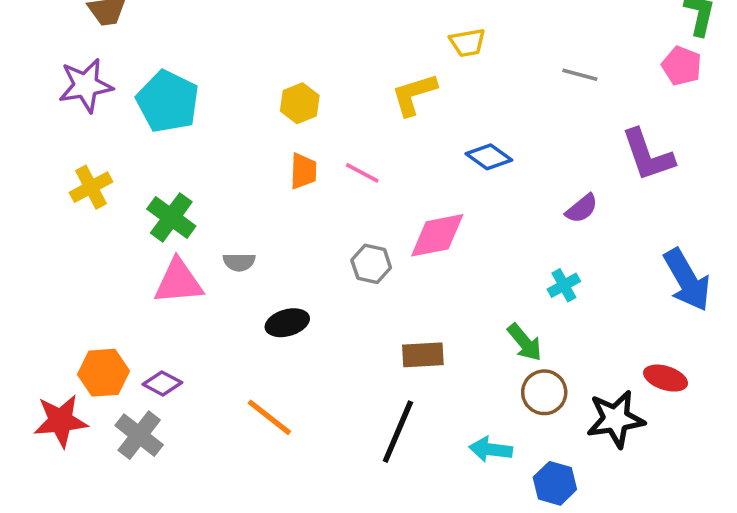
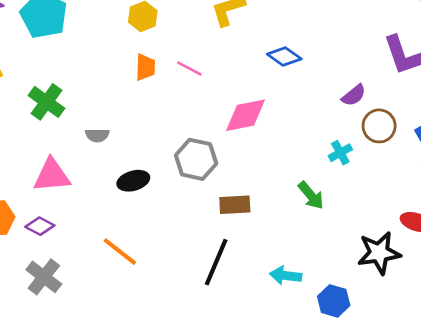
gray hexagon: (371, 264) -> (196, 159), moved, size x1.4
pink triangle: (178, 282) -> (52, 175), moved
brown circle: (544, 392) -> (379, 126), moved
gray cross: (139, 435) -> (44, 277), moved

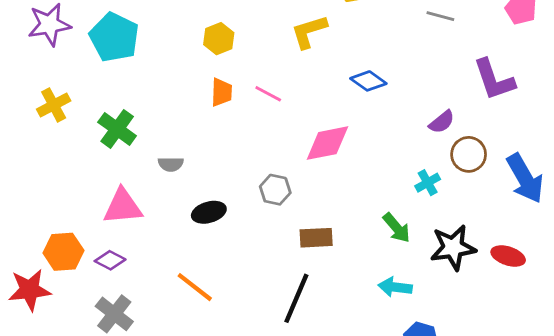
gray hexagon: (196, 159) -> (275, 190), size x0.7
black star: (379, 253) -> (453, 248), moved
cyan arrow: (286, 276) -> (395, 287), moved

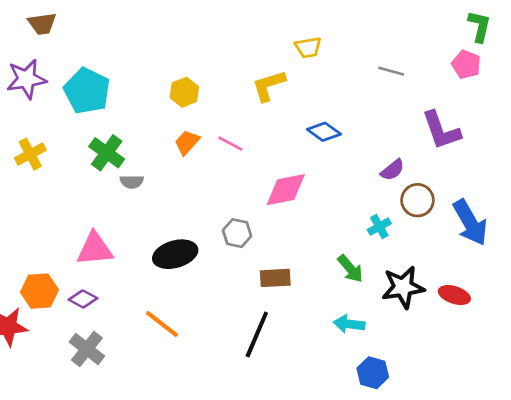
orange trapezoid: (222, 92) -> (187, 142), turned -140
green cross: (117, 129) -> (107, 153), moved
gray semicircle: (171, 164) -> (132, 182), moved
black ellipse: (209, 212) -> (175, 254), size x1.4

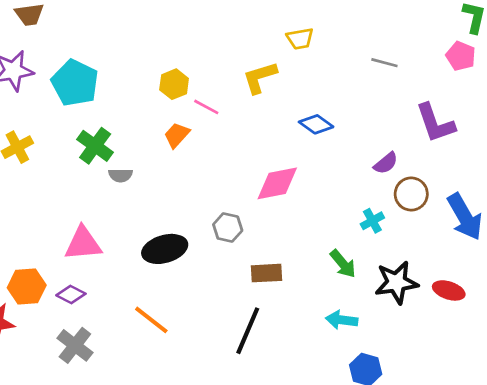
pink line: (230, 144) -> (206, 107), moved

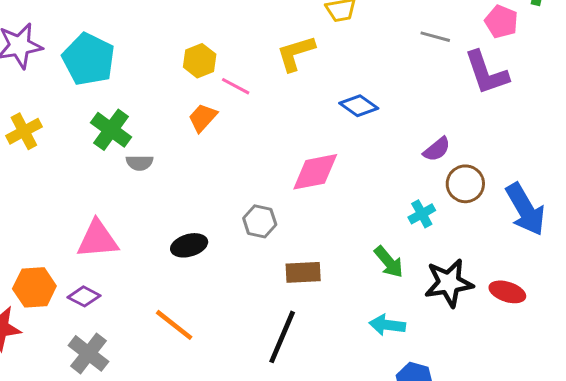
pink pentagon: (461, 56) -> (501, 22), moved
purple L-shape: (435, 123) -> (486, 73), moved
black ellipse: (165, 249) -> (189, 245), size x0.7

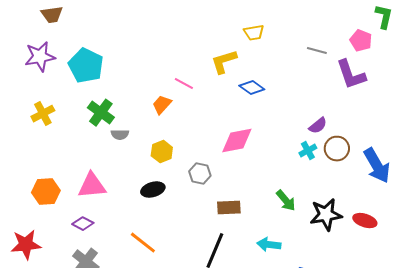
yellow hexagon: (200, 61) -> (162, 152), moved
blue diamond: (359, 106) -> (252, 88), moved
cyan cross: (422, 214) -> (308, 151), moved
orange hexagon: (34, 287) -> (46, 192), moved
cyan arrow: (387, 325) -> (269, 245), moved

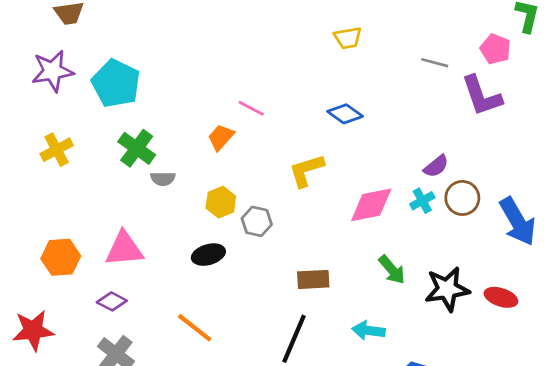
yellow L-shape: (224, 62) -> (306, 170), moved
pink diamond: (237, 141) -> (371, 205), moved
gray hexagon: (200, 174) -> (257, 221), moved

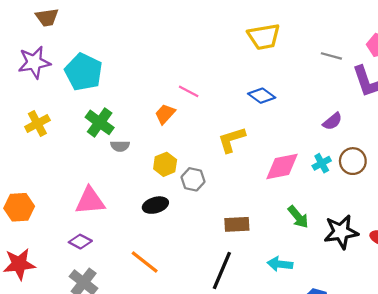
yellow trapezoid: (348, 38) -> (264, 37), size x1.5
purple semicircle: (436, 166) -> (332, 121), moved
orange hexagon: (61, 257) -> (19, 207), moved

